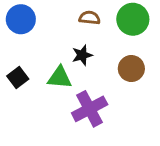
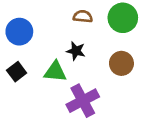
blue circle: (21, 19) -> (19, 32), moved
black star: (82, 55) -> (76, 51), turned 30

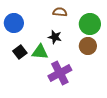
green circle: (123, 18) -> (90, 24), moved
black square: (17, 72) -> (20, 52), moved

